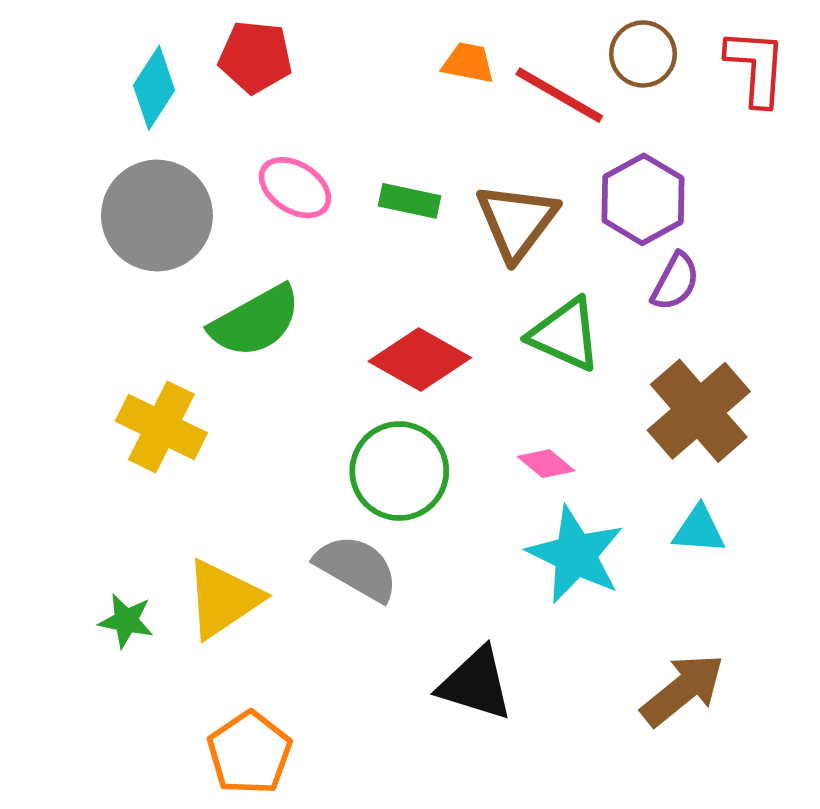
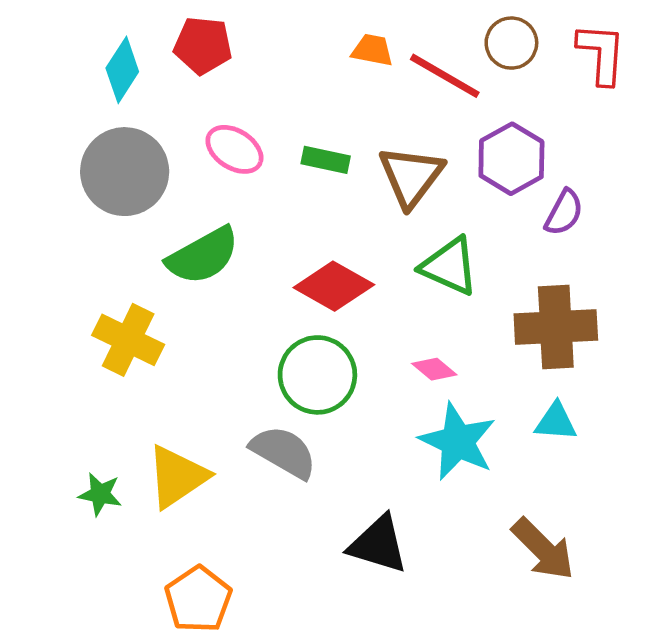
purple semicircle: (675, 282) -> (564, 212), moved
brown cross: (699, 411) -> (556, 327), turned 38
brown arrow: (683, 690) -> (543, 549), turned 84

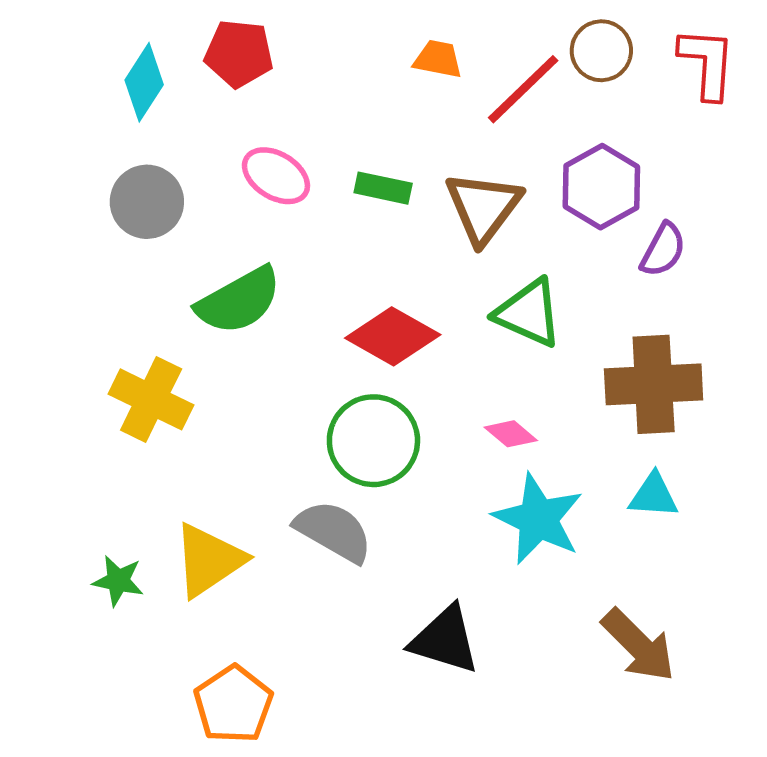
red line: (445, 76) -> (523, 89), turned -74
gray circle: (125, 172) -> (147, 202), size x0.7

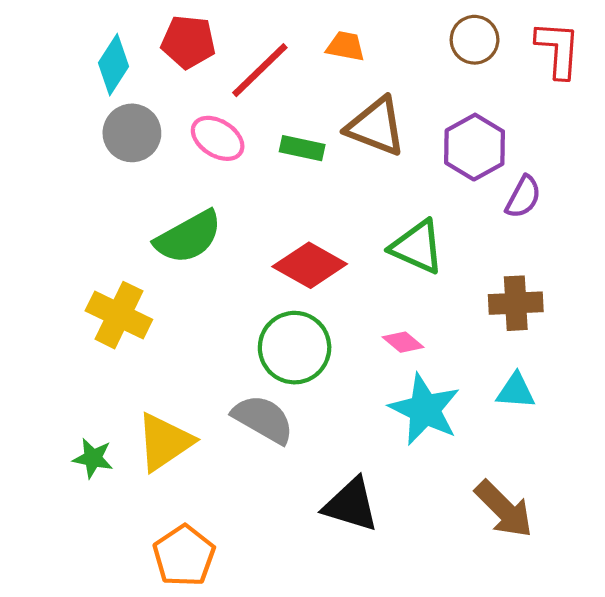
red line: (523, 89) -> (260, 70), moved
gray circle: (147, 202) -> (132, 133), moved
brown triangle: (483, 207) -> (376, 126), moved, turned -46
brown cross: (654, 384) -> (516, 303), size x0.7

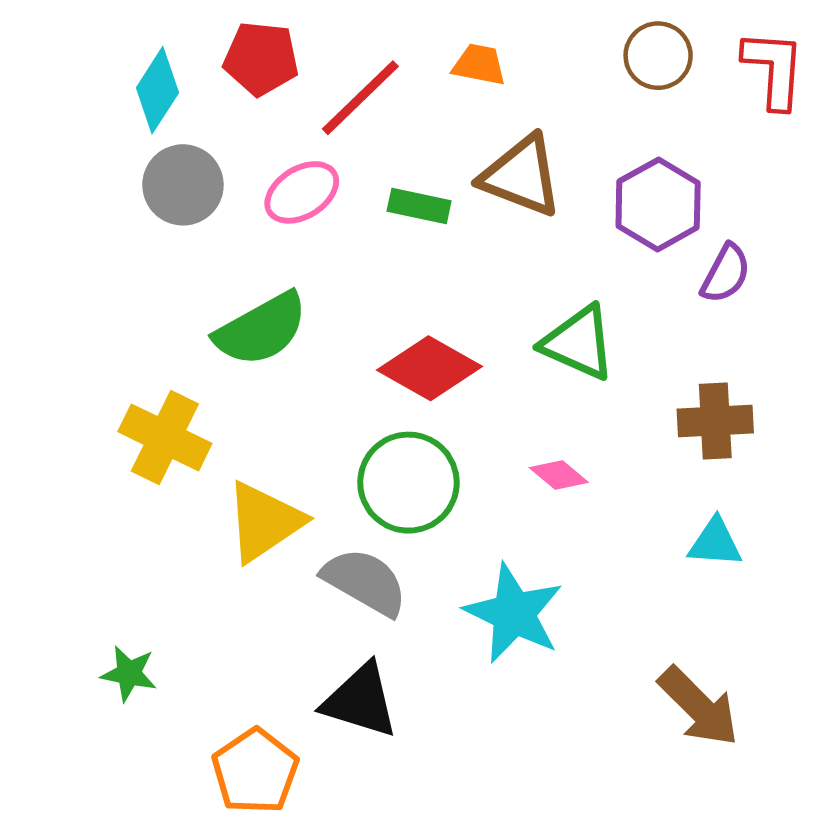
pink ellipse: (218, 138) -> (302, 192), turned -64
cyan star: (425, 409) -> (514, 613), moved
yellow triangle: (164, 442) -> (264, 522), moved
green star: (93, 458) -> (129, 674), moved
black triangle: (351, 505) -> (360, 701), moved

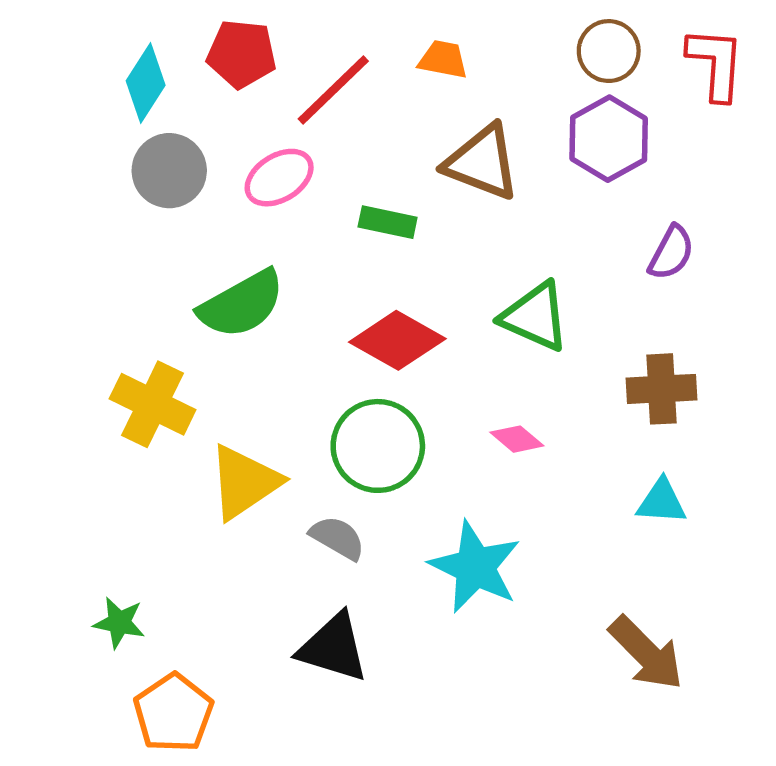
purple hexagon: (658, 204) -> (609, 139), moved
green rectangle: (419, 206) -> (388, 222), moved
gray semicircle: (365, 582) -> (337, 538), size x0.7
orange pentagon: (255, 771) -> (173, 713), moved

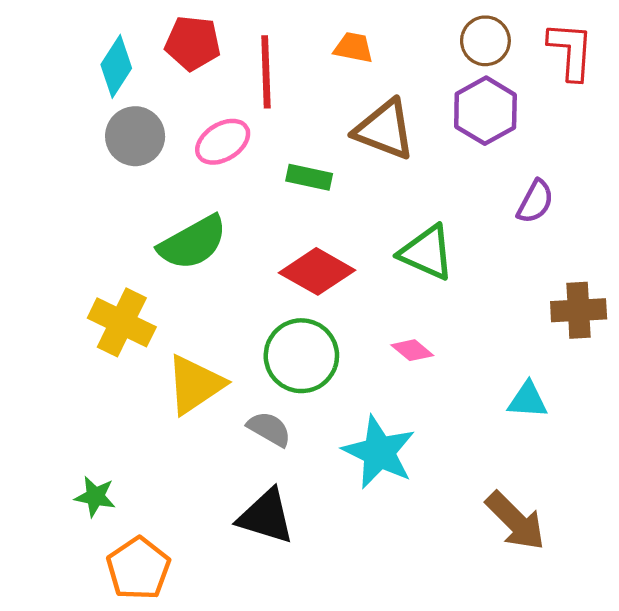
red line: (333, 90) -> (266, 72), turned -48
brown cross: (662, 389) -> (579, 310), moved

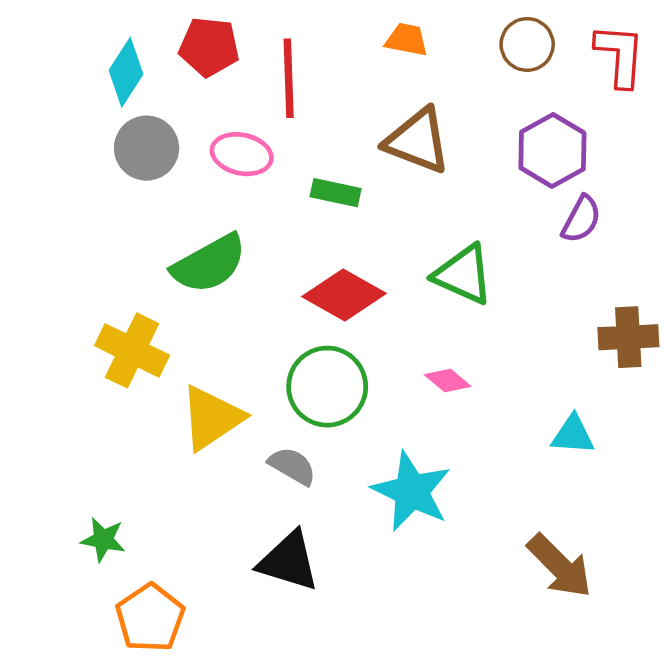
orange trapezoid: (353, 47) -> (407, 40), moved
purple hexagon: (485, 111) -> (552, 150), moved
pink ellipse: (223, 142) -> (242, 154), turned 44

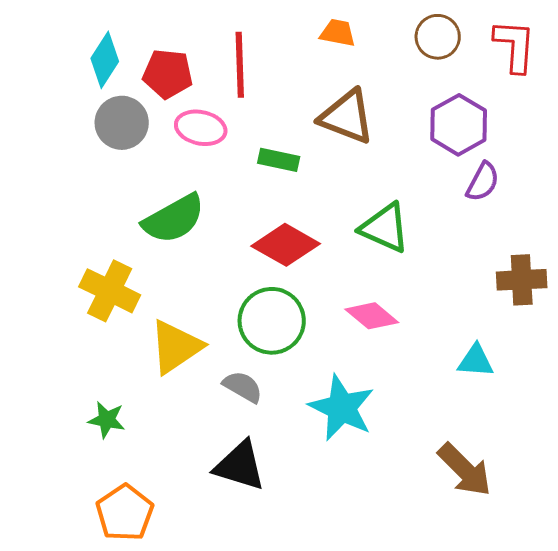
red pentagon: (209, 47) -> (168, 74), moved
pink diamond: (448, 381) -> (372, 316), size x1.4
green star: (103, 540) -> (107, 420), moved

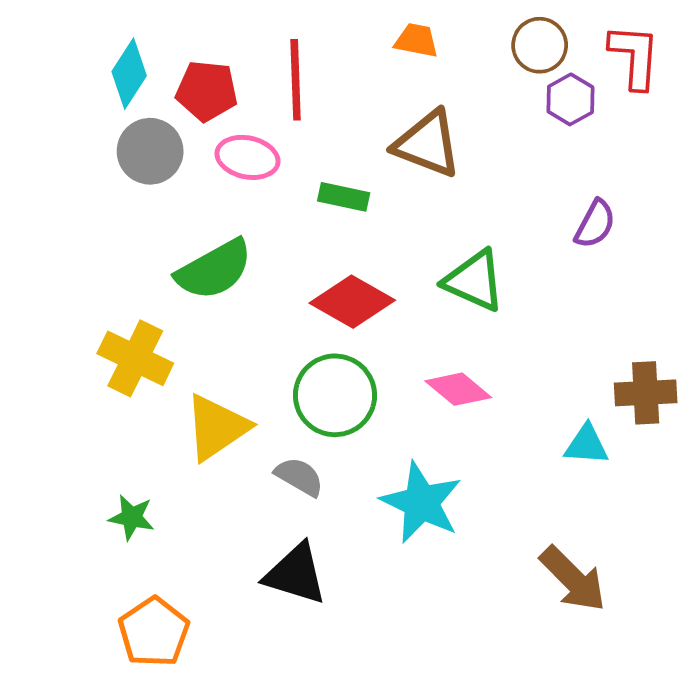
purple hexagon: (459, 125) -> (570, 99), moved, size x0.7
brown cross: (522, 280) -> (646, 393), moved

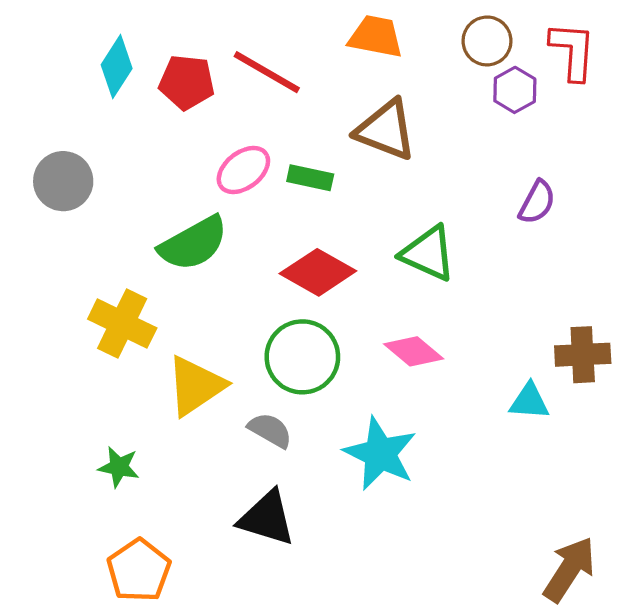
orange trapezoid: (416, 40) -> (376, 37), size x1.4
red line: (296, 80) -> (267, 72), turned -58
gray circle: (150, 151) -> (63, 181), moved
pink ellipse: (247, 157) -> (243, 170), moved, turned -50
brown arrow: (573, 579) -> (569, 569), moved, turned -102

